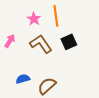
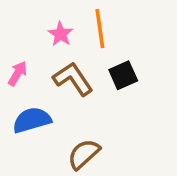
blue semicircle: (23, 79) -> (32, 120), moved, size x1.5

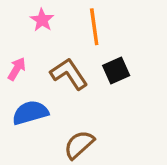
pink star: (60, 34) -> (42, 20), moved

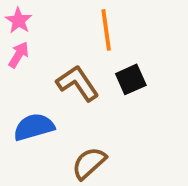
pink star: (42, 20) -> (19, 20), moved
pink arrow: (17, 69) -> (19, 55), moved

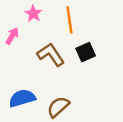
pink star: (19, 20) -> (33, 14), moved
blue semicircle: (34, 127) -> (22, 98), moved

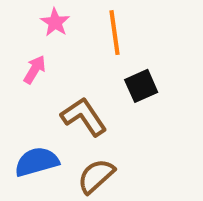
pink arrow: (12, 36) -> (35, 69), moved
brown L-shape: (51, 55) -> (84, 117), moved

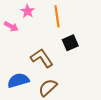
pink arrow: (35, 69) -> (11, 26), moved, turned 88

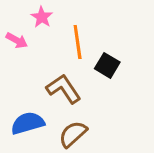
orange line: (57, 16) -> (78, 42), moved
black square: (70, 43) -> (107, 65), turned -35

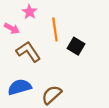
brown L-shape: (64, 89) -> (28, 52), moved

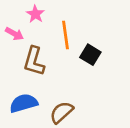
brown L-shape: (28, 52) -> (34, 61), turned -130

